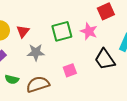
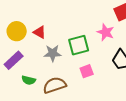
red triangle: (23, 31) -> (40, 32), turned -40
green square: (62, 31) -> (79, 45), moved

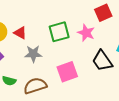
green square: (79, 45) -> (59, 32), moved
pink square: (87, 71) -> (67, 72), size x1.5

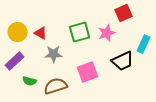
pink star: (86, 33) -> (106, 33), turned 30
black trapezoid: (102, 61) -> (122, 61), turned -80

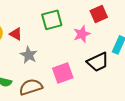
green square: (80, 32) -> (52, 20), moved
gray star: (54, 54) -> (29, 55), turned 30

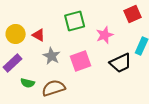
red square: (99, 14) -> (133, 14), moved
pink square: (63, 73) -> (81, 61), moved

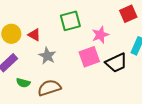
pink square: (81, 61) -> (89, 57), moved

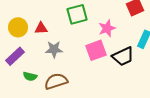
red triangle: (34, 35) -> (41, 28), turned -32
gray star: (47, 56) -> (54, 49), turned -30

